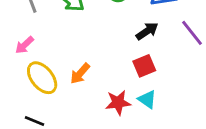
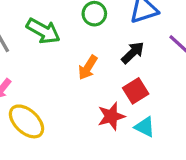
orange arrow: (80, 73) -> (88, 68), moved
red star: (118, 103) -> (111, 116), moved

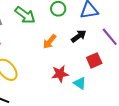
red square: (136, 91) -> (94, 60), moved

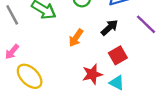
red square: (94, 60) -> (118, 55), moved

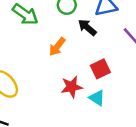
black arrow: (109, 28) -> (87, 27), moved, turned -102

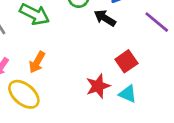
orange arrow: (57, 47) -> (37, 62), moved

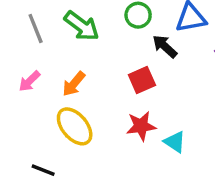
red square: (126, 61) -> (142, 80), moved
yellow ellipse: (24, 94) -> (75, 126), moved

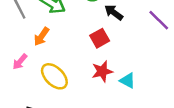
pink arrow: (29, 81) -> (20, 62), moved
orange arrow: (74, 84) -> (41, 37), moved

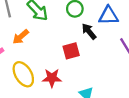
red star: (102, 71) -> (52, 78), moved

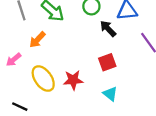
red square: (71, 51) -> (107, 62), moved

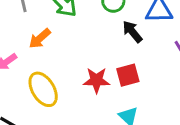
red star: (73, 80) -> (97, 80), moved

